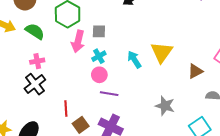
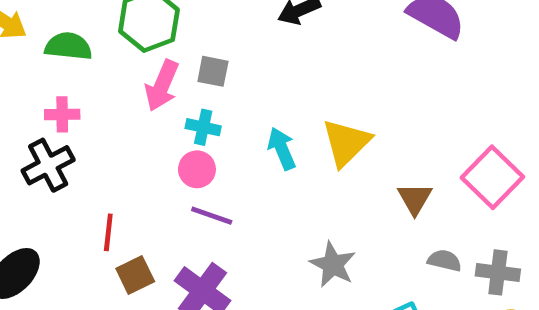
green semicircle: (35, 31) -> (68, 46), turned -36
cyan cross: (99, 56) -> (203, 127), turned 32
brown triangle: (195, 71) -> (415, 199), turned -42

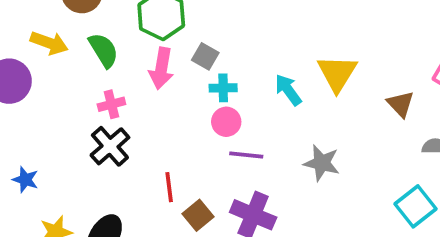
green semicircle: (68, 46) -> (104, 50), turned 66
gray square: (213, 71) -> (205, 56), moved, turned 32
pink arrow: (162, 86) -> (161, 68), moved
gray star: (333, 265) -> (322, 163), moved

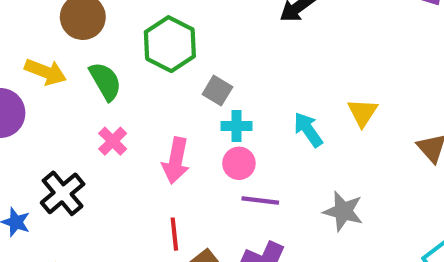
pink arrow: (161, 68) -> (176, 161), moved
yellow triangle: (337, 73) -> (363, 113), size x0.7
pink cross: (111, 104) -> (113, 141), turned -32
black cross: (110, 146) -> (63, 193), moved

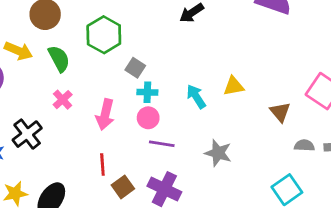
yellow triangle: (363, 113) -> (234, 86), turned 45

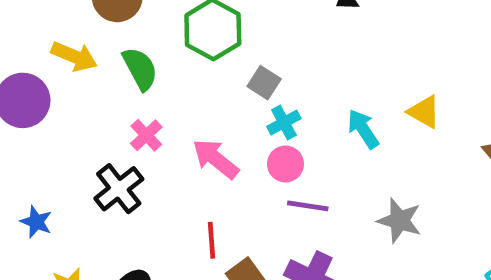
yellow triangle: (234, 86) -> (424, 112), turned 40
cyan cross: (147, 92) -> (284, 122), turned -30
pink arrow: (105, 114) -> (216, 159), turned 116
black cross: (27, 134) -> (119, 189), moved

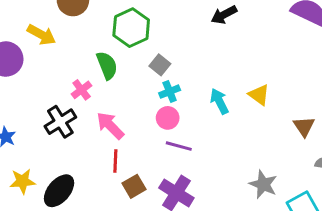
green semicircle: (140, 69) -> (107, 65), moved
pink arrow: (216, 159) -> (110, 126), moved
gray star: (399, 221) -> (263, 184), moved

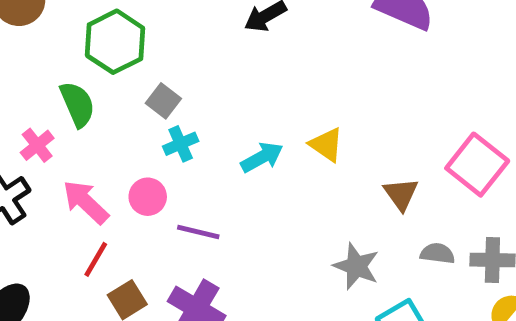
cyan arrow: (219, 101) -> (262, 157), turned 90
pink circle: (168, 118) -> (148, 197), moved
red line: (115, 161) -> (96, 259), turned 30
gray star: (263, 184) -> (356, 266), moved

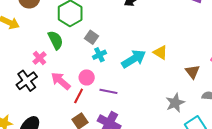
cyan arrow: (262, 157) -> (134, 59), size x1.4
red line: (96, 259) -> (79, 96), moved
gray star: (356, 266) -> (175, 103), turned 30

